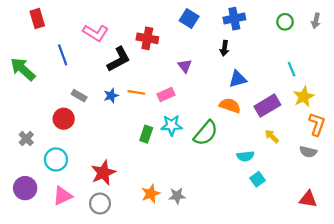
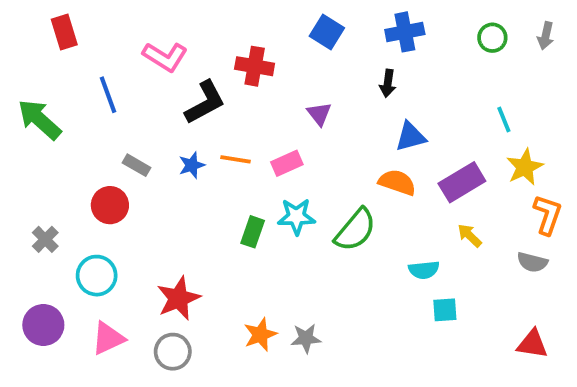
cyan square: (257, 179) -> (445, 310), turned 32

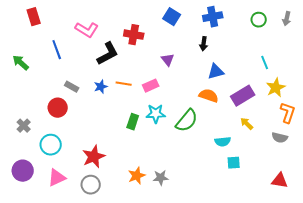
green arrow: (40, 120) -> (21, 63), size x0.7

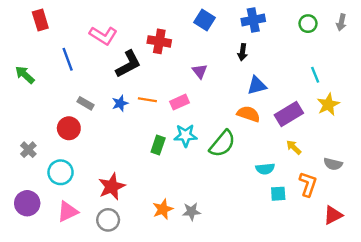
orange L-shape: (288, 113) -> (308, 184), moved
red triangle: (280, 181) -> (333, 215), turned -36

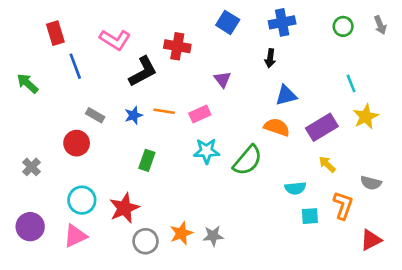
red rectangle: (40, 20) -> (55, 33), moved
gray arrow: (341, 22) -> (380, 25), turned -35
green rectangle: (158, 145) -> (147, 160), moved
cyan circle: (61, 172) -> (82, 200), moved
gray circle: (108, 220) -> (146, 241), moved

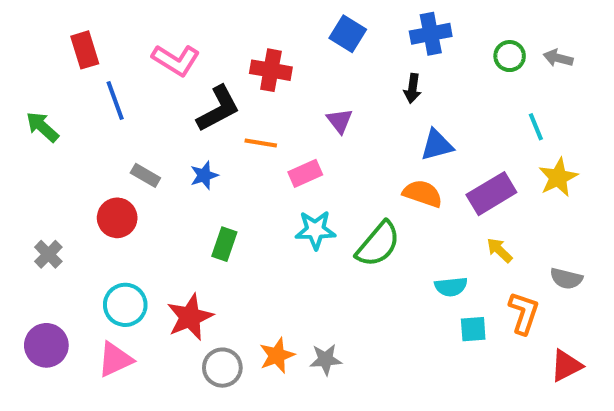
gray arrow: (380, 25) -> (558, 58), moved, turned 126
green circle: (343, 26) -> (510, 56), moved
orange line: (164, 111) -> (261, 143), moved

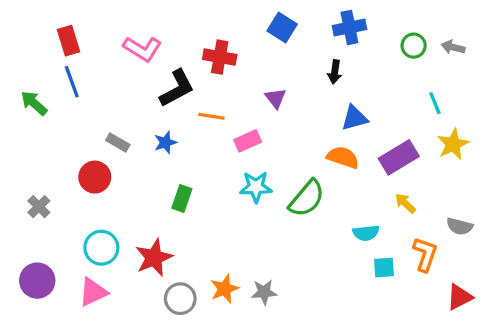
blue line: (115, 101) -> (72, 82), moved

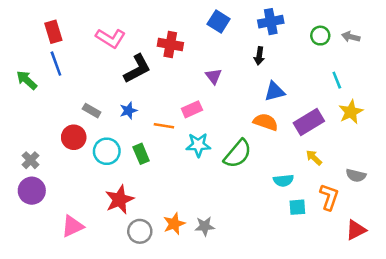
orange line: (211, 116) -> (164, 126), moved
green rectangle: (182, 198) -> (141, 154), turned -42
cyan circle: (101, 248) -> (107, 151), moved
purple circle: (37, 281) -> (32, 191), moved

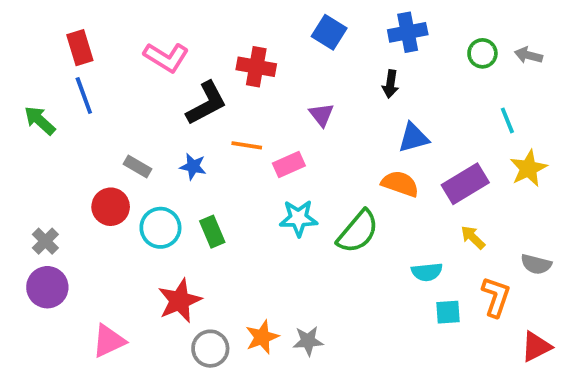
blue star: (128, 111) -> (193, 166), turned 30
orange line: (164, 126) -> (247, 145), moved

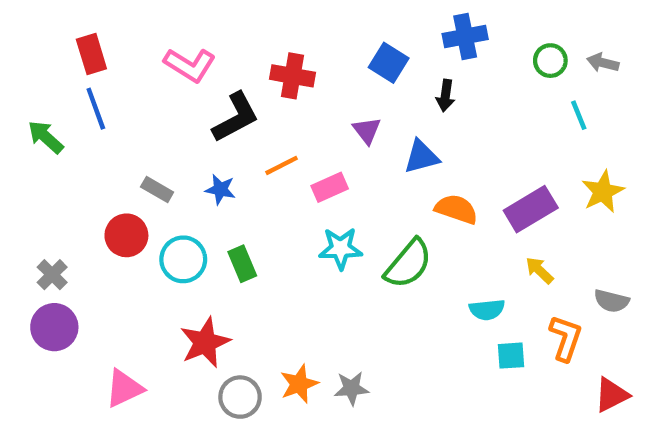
blue square: (329, 32) -> (389, 63), moved
cyan line: (507, 120) -> (579, 115), moved
blue triangle: (413, 138) -> (421, 157), moved
orange line: (247, 145) -> (282, 165), turned -36

